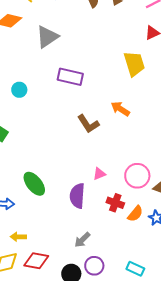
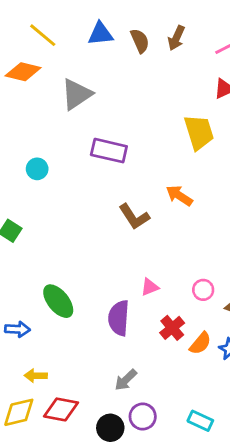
pink circle: (137, 176) -> (203, 290), size x0.6
red cross: (115, 203) -> (172, 328), turned 30

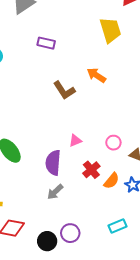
purple rectangle: (109, 151) -> (46, 43), size x0.7
gray arrow: (126, 380) -> (55, 192), moved
cyan rectangle: (200, 421) -> (117, 226), moved, turned -48

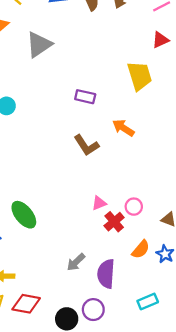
purple rectangle: (46, 43) -> (85, 97), moved
pink circle: (113, 143) -> (134, 207), moved
purple semicircle: (53, 163) -> (106, 274), moved
red cross: (91, 170) -> (114, 222), moved

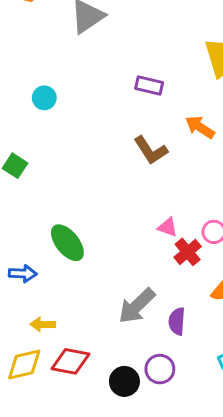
pink triangle: (99, 203) -> (168, 227), turned 42
gray arrow: (76, 262) -> (137, 306), size x1.5
purple semicircle: (106, 274) -> (177, 321), size x0.7

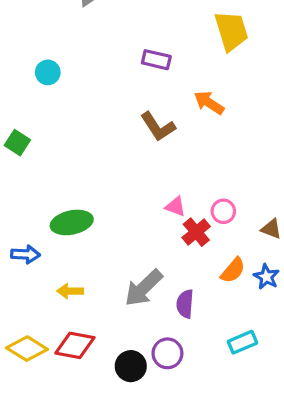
green ellipse: (67, 243) -> (72, 222), turned -63
yellow arrow: (43, 324) -> (70, 291), moved
yellow diamond: (24, 364) -> (27, 349), turned 45

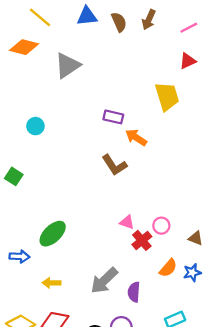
orange arrow: (209, 103) -> (136, 138), moved
green ellipse: (72, 222) -> (53, 234), turned -32
blue star: (266, 277) -> (192, 273), turned 30

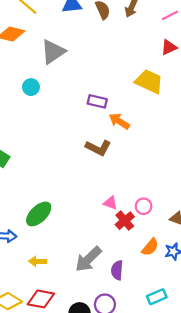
yellow trapezoid: (167, 96) -> (149, 82), turned -48
cyan circle: (35, 126) -> (31, 87), moved
brown L-shape: (114, 165) -> (98, 148), turned -30

